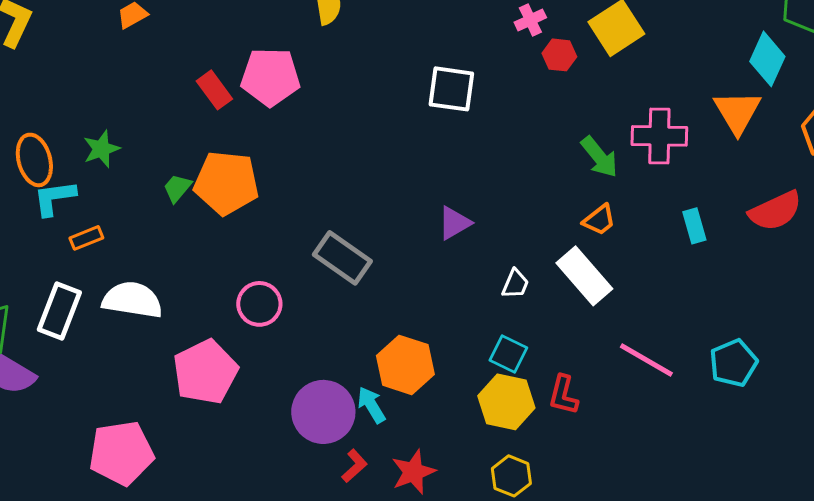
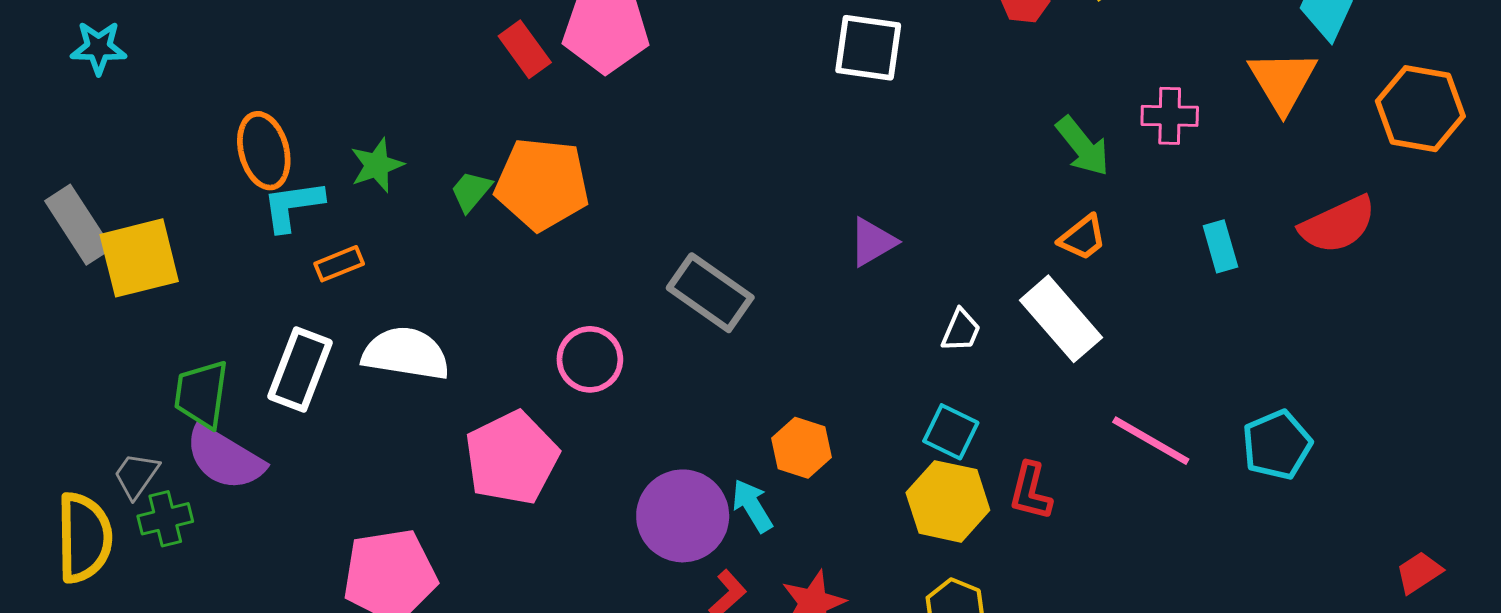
pink cross: (659, 136) -> (1170, 116), size x0.7
green star: (101, 149) -> (377, 165), moved
orange hexagon: (405, 365) -> (802, 448), size x0.7

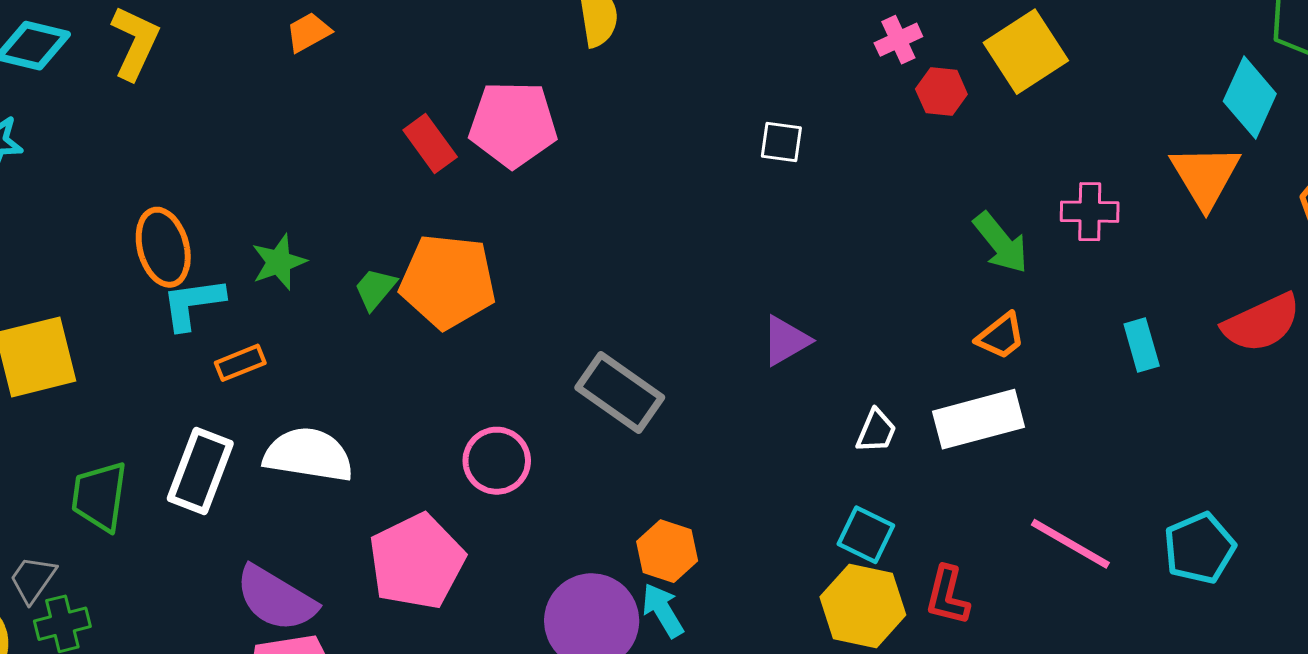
white square: (868, 48) -> (781, 142), size x0.6
white rectangle: (1061, 319) -> (979, 419), turned -64
orange hexagon: (802, 448) -> (667, 551), moved
purple semicircle: (225, 458) -> (276, 599), moved

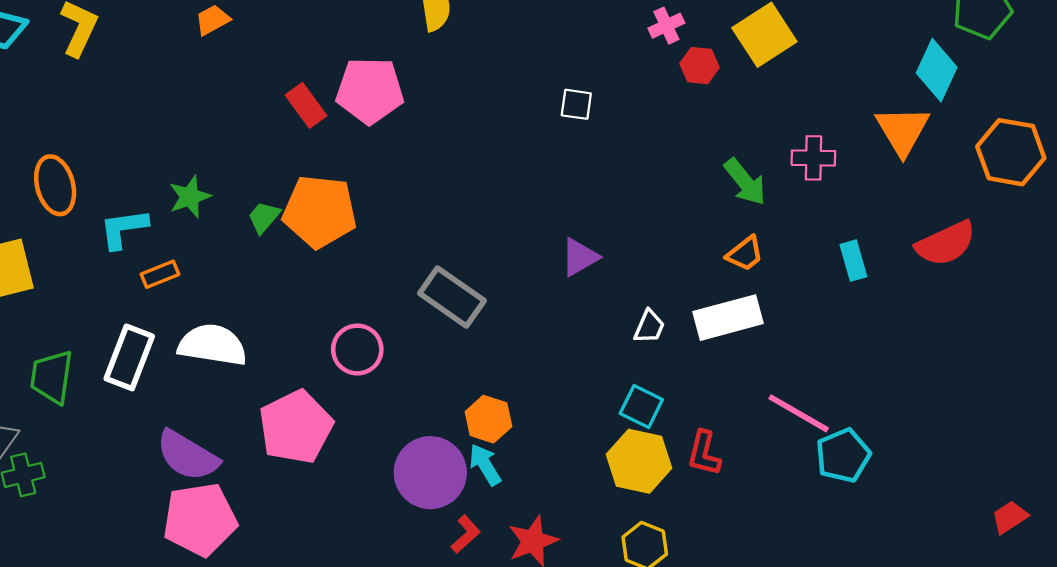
orange ellipse: (163, 247) -> (55, 185), moved
cyan pentagon: (1199, 548) -> (843, 456), moved

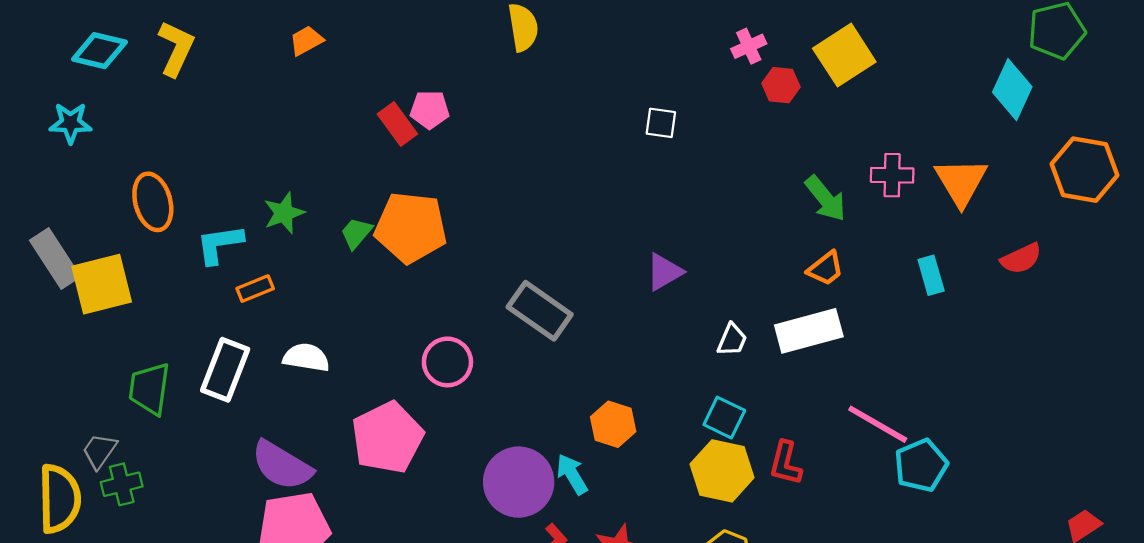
pink pentagon: (370, 91) -> (430, 110), moved, size x0.6
orange triangle: (902, 131) -> (961, 182), moved
red semicircle: (946, 243) -> (1021, 259), size x0.7
white semicircle: (212, 345) -> (306, 358), size x0.7
orange hexagon: (488, 419) -> (613, 424), moved

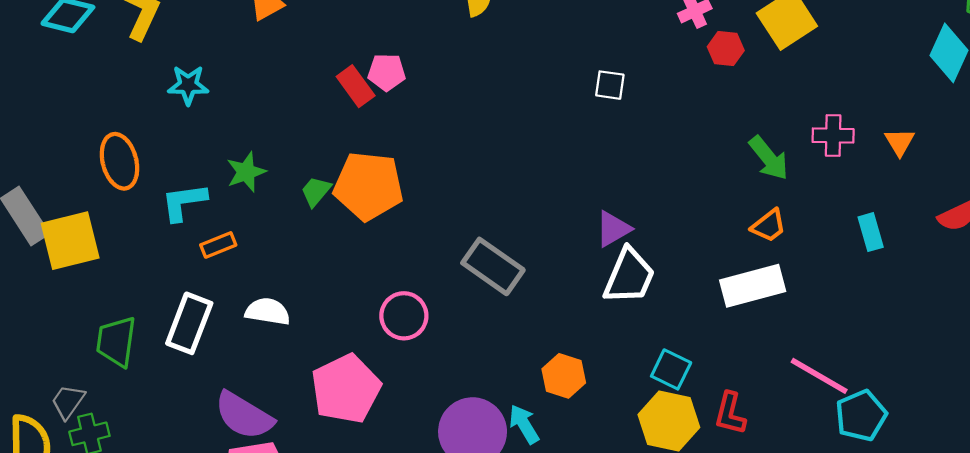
cyan star: (71, 123) -> (188, 85), moved
orange triangle: (961, 182) -> (900, 142), size x0.6
white trapezoid: (732, 340) -> (629, 276), moved, size x1.8

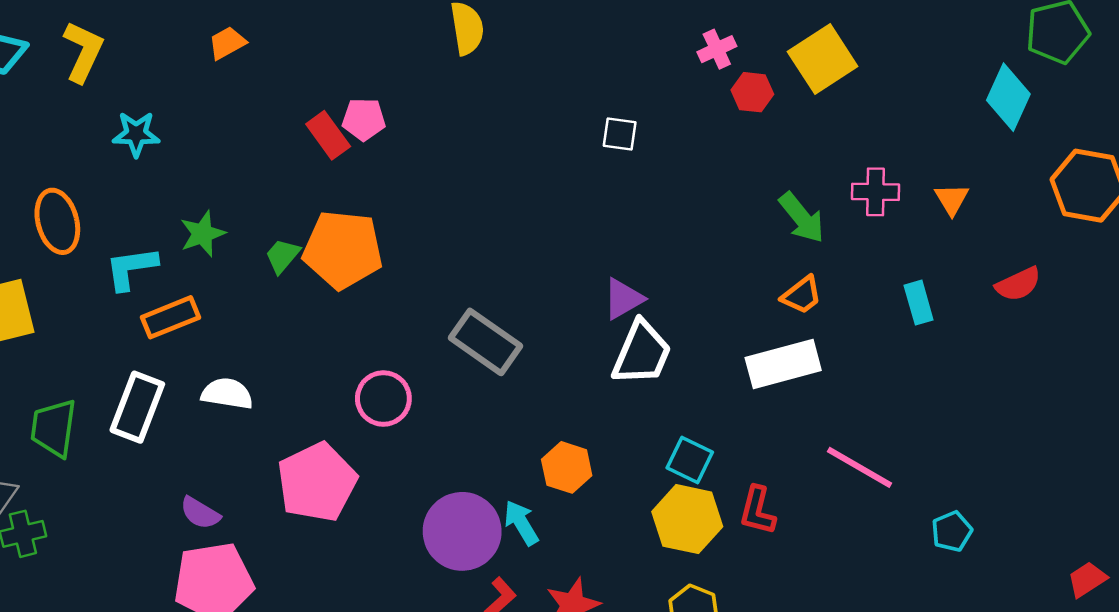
orange rectangle: (218, 245) -> (171, 317), size x1.4
purple semicircle: (244, 416) -> (200, 513), size x0.6
cyan pentagon: (861, 416) -> (952, 531), moved, size x0.7

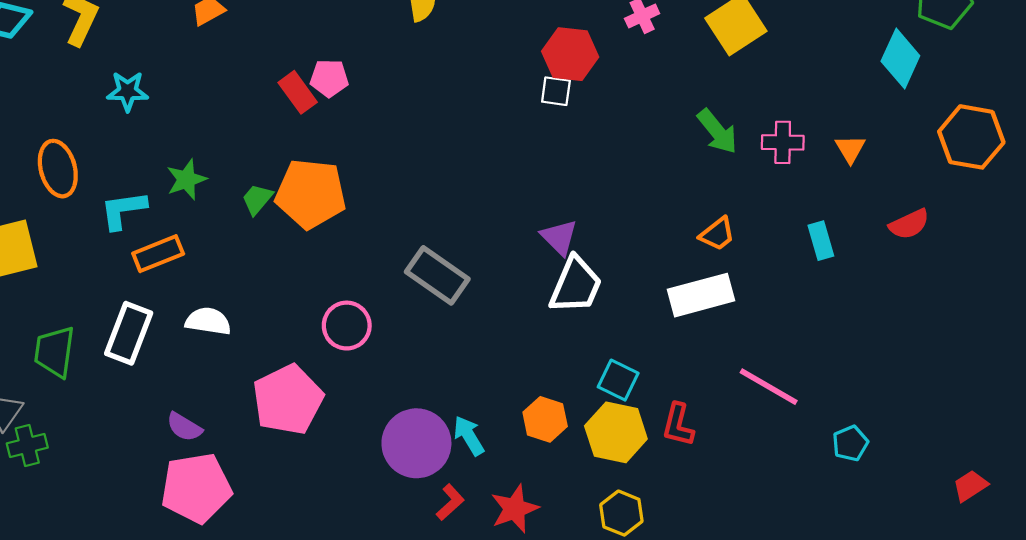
red hexagon: (752, 92) -> (570, 54), moved, size x1.5
green arrow: (802, 218) -> (717, 132), moved
purple triangle: (623, 299) -> (559, 237), turned -45
orange hexagon: (567, 467) -> (545, 419), moved

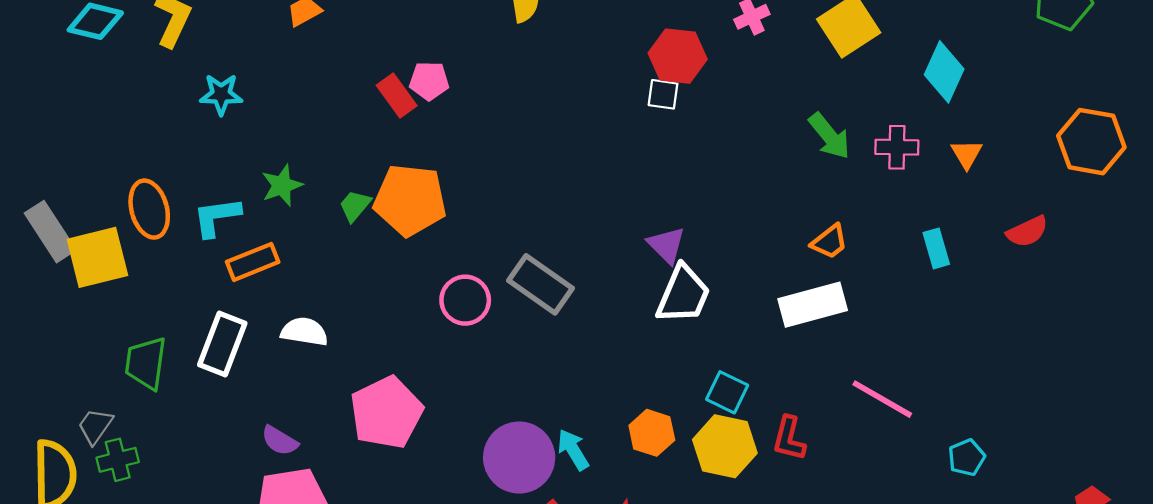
cyan diamond: (900, 58) -> (944, 72), moved
orange ellipse: (58, 169) -> (149, 209), moved
pink circle: (347, 326) -> (465, 300), moved

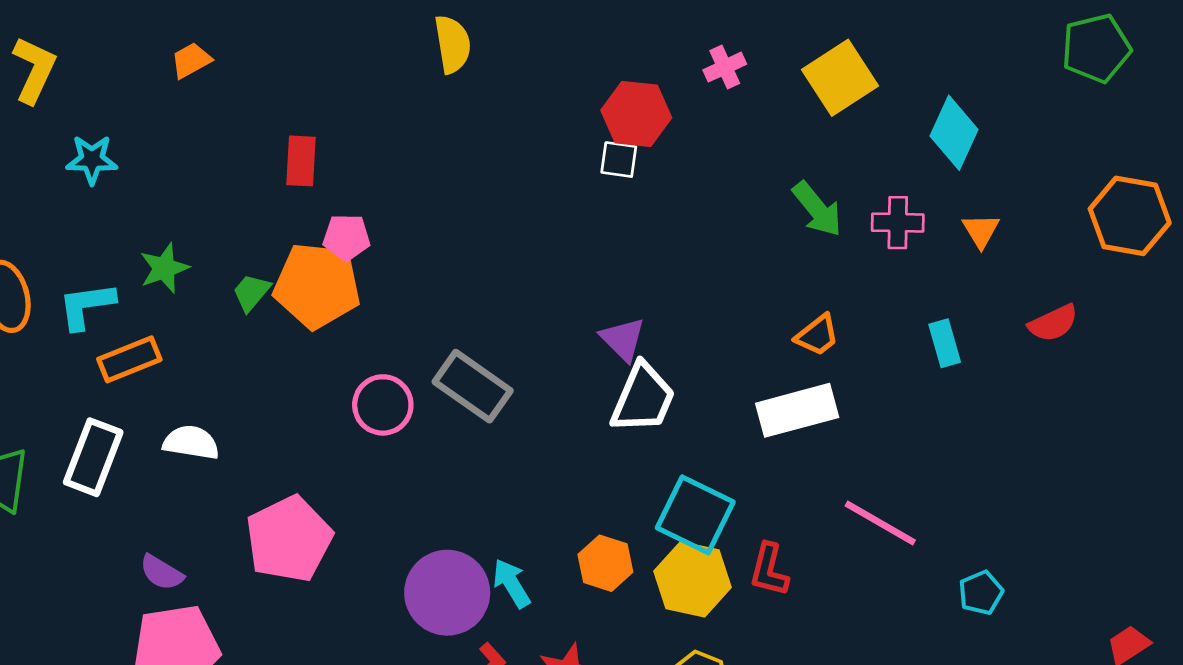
pink pentagon: (429, 81) -> (347, 237), moved
red rectangle: (397, 95) -> (301, 161), turned 39
cyan square: (727, 392) -> (695, 515), size x1.5

